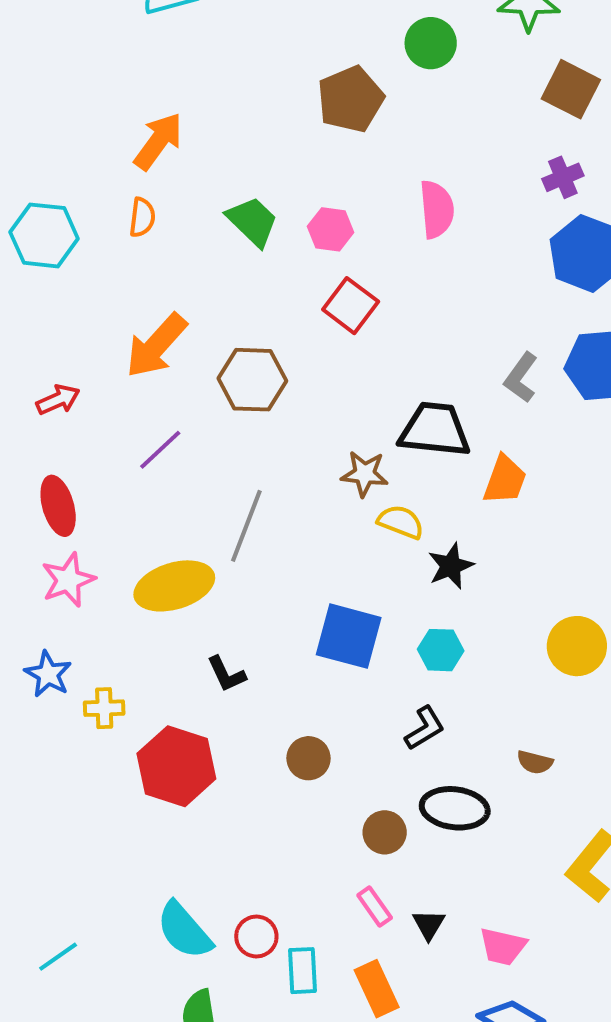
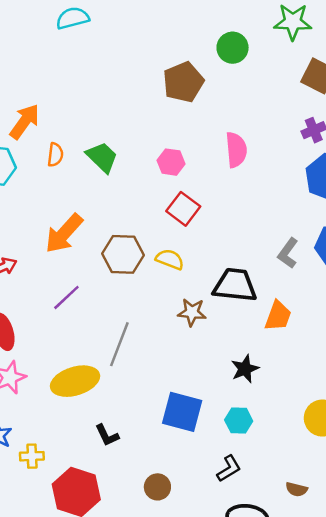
orange arrow: (158, 141) -> (25, 121), moved
green trapezoid: (252, 221) -> (102, 157), moved
yellow semicircle: (401, 522) -> (170, 259), moved

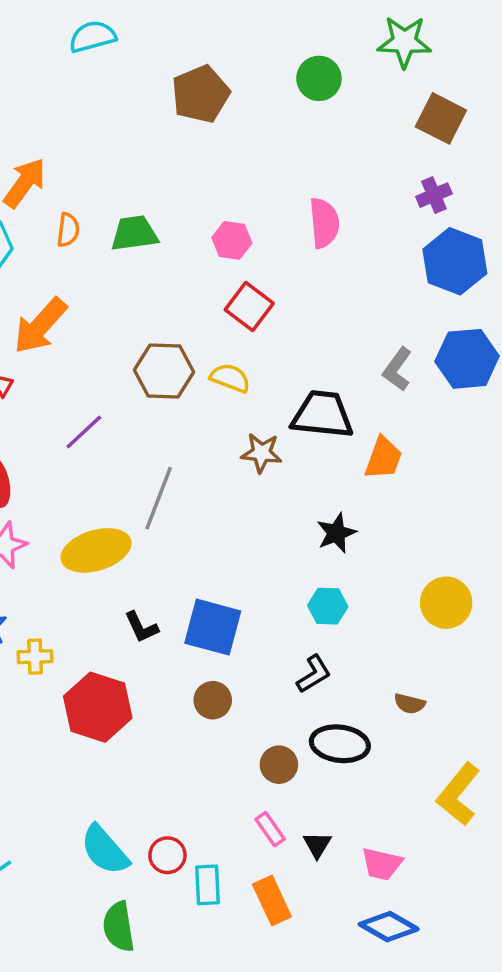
brown pentagon: (183, 82) -> (201, 94), moved
green trapezoid: (102, 157) -> (134, 233), turned -52
orange arrow: (64, 233) -> (40, 326), moved
blue square: (182, 412) -> (213, 627), moved

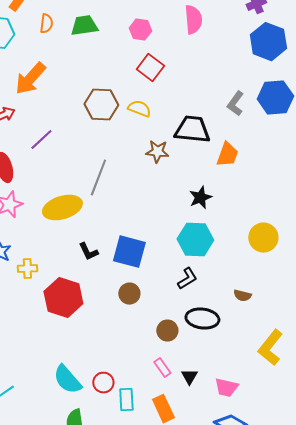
purple line: (84, 432) -> (41, 140), moved
cyan hexagon: (328, 606) -> (195, 240), size x1.6

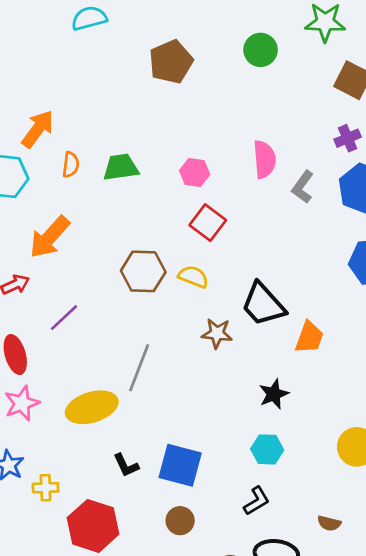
gray L-shape: (235, 104) -> (303, 187), moved
black trapezoid: (192, 130) -> (263, 304), turned -138
cyan hexagon: (195, 240) -> (267, 449), size x0.7

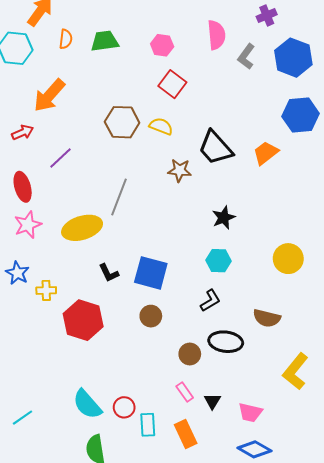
purple cross: (348, 138) -> (267, 15), moved
orange trapezoid: (309, 337) -> (266, 153), moved, turned -148
brown semicircle: (329, 523) -> (267, 318), size x1.5

